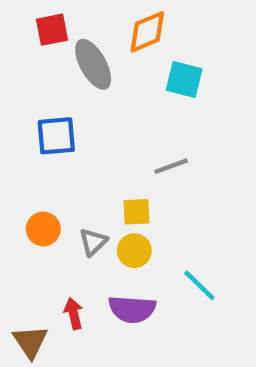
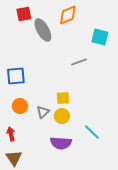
cyan square: (184, 79) -> (100, 37), moved
blue square: (56, 136) -> (16, 76), moved
gray line: (171, 166) -> (79, 62), moved
red arrow: (74, 314) -> (11, 134), moved

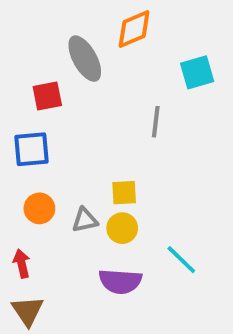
red square: (24, 14) -> (47, 96), moved
cyan square: (100, 37) -> (197, 72), turned -30
gray line: (79, 62) -> (156, 122), turned -63
gray triangle: (43, 112) -> (85, 220), turned 32

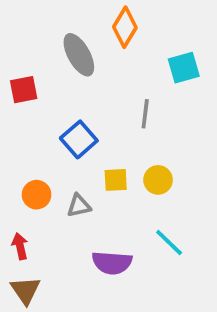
orange diamond: (134, 29) -> (125, 27), turned -36
red square: (47, 96) -> (24, 90), moved
blue square: (32, 149) -> (79, 139), moved, turned -36
yellow circle: (122, 228) -> (158, 180), moved

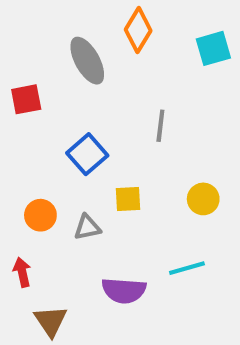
cyan square: (184, 68) -> (213, 48), moved
yellow circle: (158, 180) -> (203, 199), moved
cyan line: (169, 243) -> (187, 268), turned -60
brown triangle: (25, 290) -> (51, 321), moved

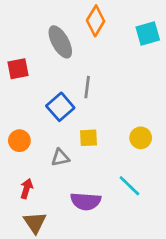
gray line: (160, 126) -> (87, 87), moved
orange circle: (40, 215) -> (19, 141), moved
cyan line: (187, 268) -> (129, 186), turned 60
red arrow: (22, 272) -> (26, 189), moved, turned 30

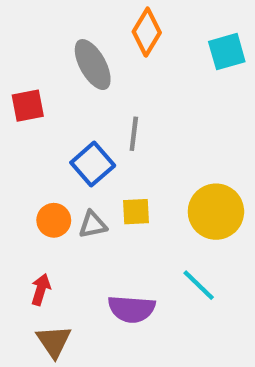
yellow circle: (141, 138) -> (216, 212), size x1.6
orange circle: (19, 141) -> (54, 220), moved
gray triangle: (60, 158) -> (93, 225), moved

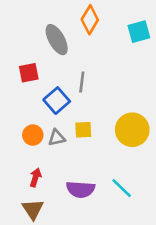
red square: (28, 106) -> (29, 73), moved
cyan line: (199, 285) -> (122, 188), moved
red arrow: (41, 289) -> (35, 177), moved

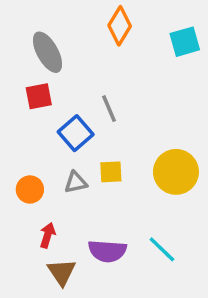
gray ellipse: (57, 40) -> (48, 52), moved
gray line: (82, 82) -> (109, 109), turned -30
orange circle: (33, 135) -> (30, 189), moved
brown triangle: (33, 209) -> (62, 272), moved

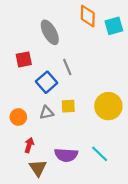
orange diamond: (120, 26) -> (88, 16), moved, turned -30
gray ellipse: (48, 52) -> (50, 32), moved

